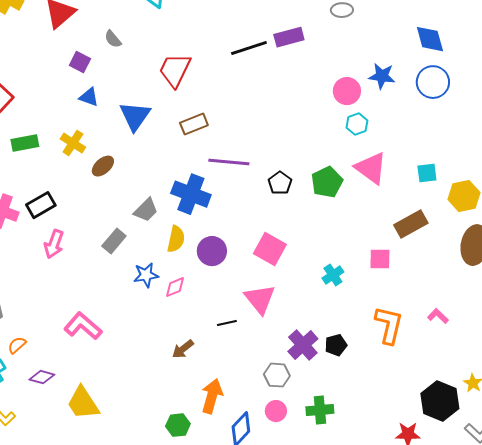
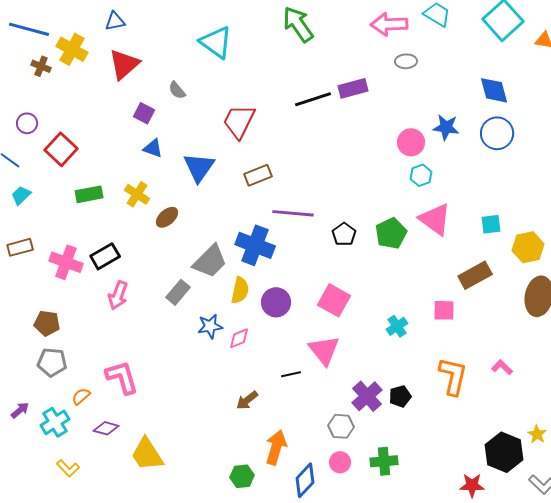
gray trapezoid: (146, 210) -> (210, 261), size x1.4
pink L-shape: (83, 326) -> (122, 377), moved, turned 33

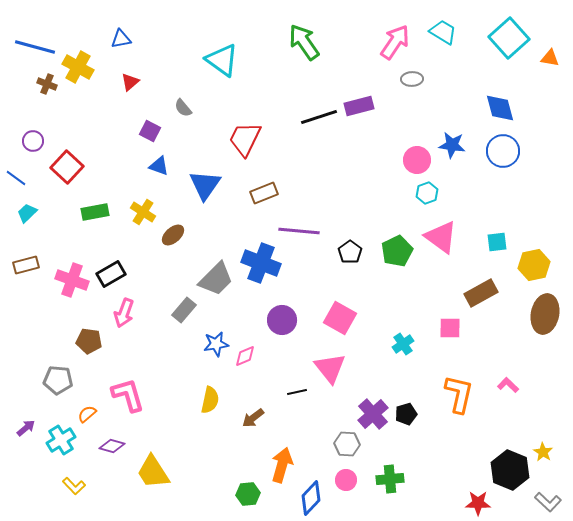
pink arrow: (389, 24) -> (395, 42), turned 126
red triangle: (124, 64) -> (130, 82), size x0.6
yellow semicircle: (240, 290) -> (210, 400), moved
brown pentagon: (47, 323) -> (89, 341), moved

